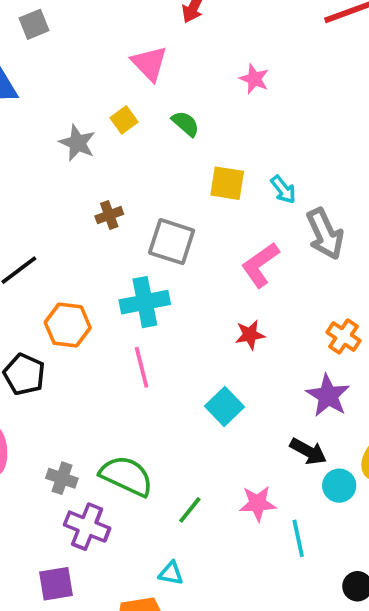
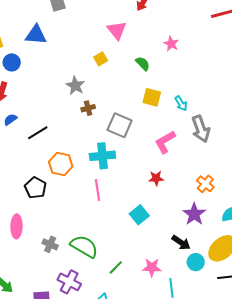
green semicircle: (185, 124) -> (143, 64), moved
gray star: (77, 143) -> (75, 86), moved
purple cross: (87, 527) -> (69, 282), moved

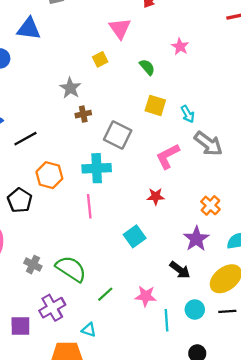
gray arrow: (201, 129) -> (208, 144), turned -36
cyan circle: (196, 262) -> (195, 310), moved
purple cross: (69, 282) -> (52, 308), turned 30

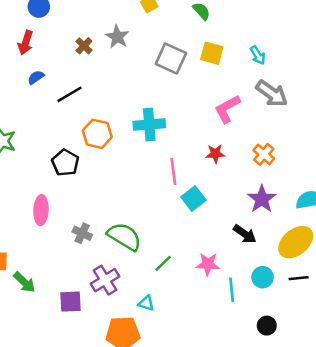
brown cross: (83, 114) -> (84, 46), moved, turned -32
cyan arrow: (188, 114) -> (258, 55), moved
gray square: (118, 135) -> (171, 59), moved
orange cross: (210, 205) -> (264, 154), moved
pink line: (89, 206) -> (173, 171), moved

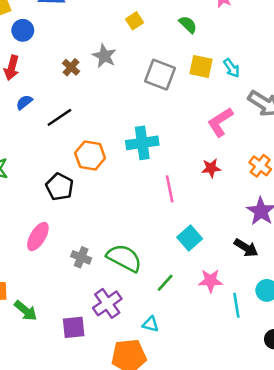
cyan arrow: (258, 55) -> (232, 68), moved
cyan square: (193, 199) -> (190, 238), moved
pink ellipse: (41, 210) -> (38, 236), turned 32

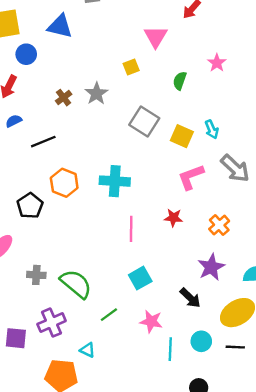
green semicircle: (188, 25) -> (180, 81), turned -126
yellow square: (201, 67) -> (182, 136), moved
gray cross: (81, 257) -> (36, 275), turned -30

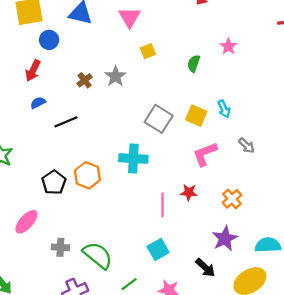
pink triangle: (156, 37) -> (130, 17), moved
gray square: (144, 122) -> (159, 119), moved
gray arrow: (235, 168) -> (246, 146), size x0.6
orange hexagon: (64, 183) -> (87, 175), moved
pink line: (131, 229) -> (163, 205), moved

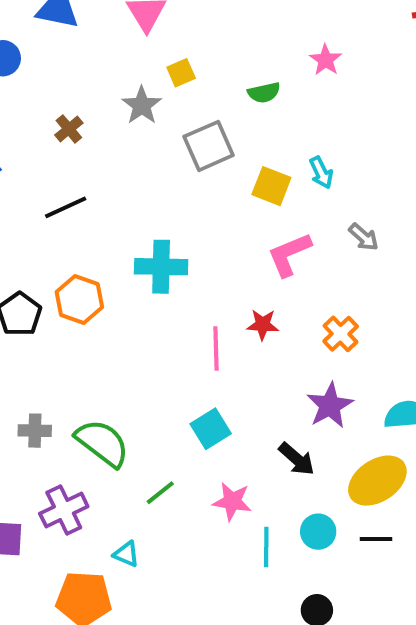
green semicircle: (194, 64) -> (264, 93), turned -120
gray star: (115, 76) -> (142, 105), moved
gray square: (159, 119) -> (209, 146), moved, turned 36
black line: (66, 122) -> (66, 207), moved

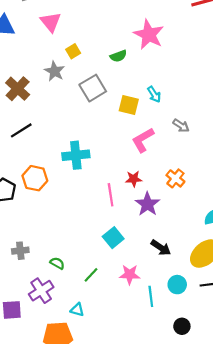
pink star: (326, 60) -> (149, 35), size x1.8
brown cross: (69, 129) -> (18, 89), size x1.6
purple star: (330, 405) -> (147, 204), moved
green semicircle: (102, 443) -> (57, 263), moved, size x0.5

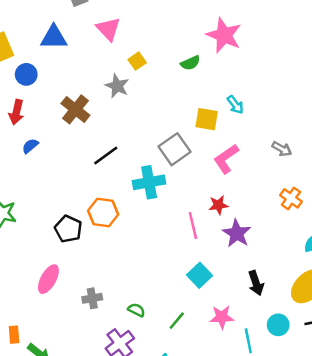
gray square: (93, 88) -> (174, 149), moved
gray arrow: (181, 126) -> (282, 149), moved
black line: (21, 130) -> (106, 155), moved
orange cross: (175, 178) -> (291, 198), moved
black arrow: (161, 248) -> (256, 283), turned 42

